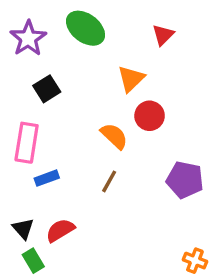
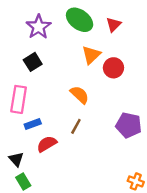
green ellipse: (86, 28) -> (80, 20), moved
purple star: (28, 38) -> (39, 27), moved
red circle: (150, 116) -> (113, 68), moved
red semicircle: (60, 230) -> (47, 144), moved

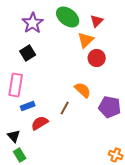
orange triangle: (91, 55) -> (86, 40), moved
orange semicircle: (80, 95) -> (83, 90), moved

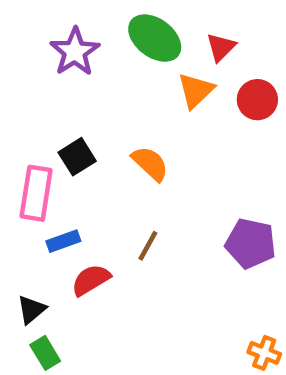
black square: (28, 53) -> (77, 157), moved
red circle: (97, 58) -> (257, 100), moved
orange semicircle: (83, 90) -> (150, 164), moved
black triangle: (14, 136) -> (31, 310), turned 32

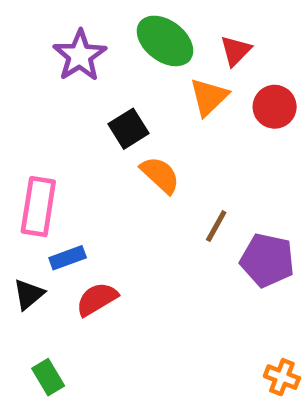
black square: (77, 157) -> (128, 129), moved
brown line: (148, 246) -> (216, 226), moved
black triangle: (31, 310) -> (29, 294), moved

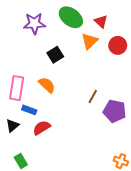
red triangle: (236, 51) -> (101, 21), turned -32
purple star: (80, 56) -> (34, 24), turned 30
orange semicircle: (160, 175) -> (47, 85), moved
blue rectangle: (68, 258) -> (29, 110), turned 40

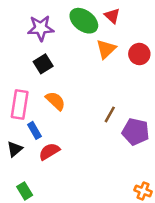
red triangle: (101, 21) -> (112, 16), moved
black square: (55, 55) -> (43, 64), moved
blue rectangle: (29, 110) -> (34, 130), turned 40

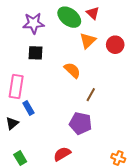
black square: (43, 64) -> (36, 53), turned 35
orange semicircle: (55, 101) -> (72, 70), moved
purple pentagon: (136, 132) -> (80, 123), moved
red semicircle: (49, 151) -> (62, 154), moved

